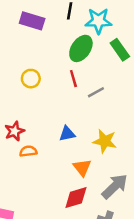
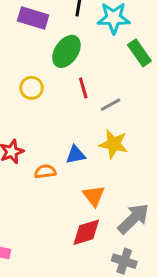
green ellipse: (81, 48) -> (66, 51), moved
yellow star: (105, 141) -> (114, 144), moved
orange semicircle: (28, 151) -> (45, 171), moved

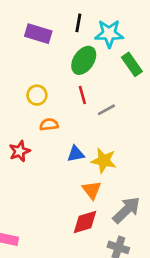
green ellipse: (66, 51) -> (84, 60), moved
yellow star: (114, 144) -> (104, 161), moved
orange semicircle: (45, 171) -> (49, 124), moved

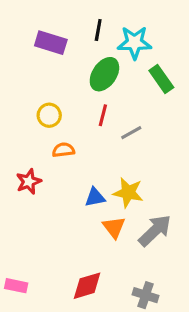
red line: (82, 95) -> (103, 115), turned 30
blue triangle: (76, 154) -> (95, 197), moved
gray arrow: (126, 210) -> (155, 230), moved
red diamond: (85, 222) -> (87, 286), moved

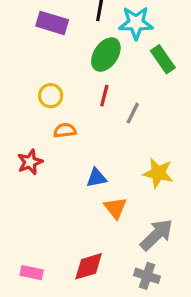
gray line: (131, 133) -> (133, 113), turned -35
yellow star: (128, 193) -> (158, 173), moved
gray arrow: (155, 230) -> (156, 235), moved
pink rectangle: (16, 286) -> (32, 273), moved

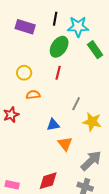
gray line: (133, 113) -> (76, 104), moved

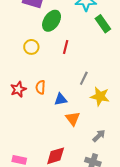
green ellipse: (59, 47) -> (52, 21), moved
orange semicircle: (33, 95) -> (40, 87), moved, turned -80
gray arrow: (91, 161) -> (99, 136), size x0.6

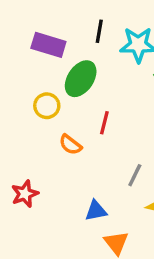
yellow circle: (31, 47) -> (47, 106), moved
orange semicircle: (40, 87) -> (70, 145), moved, turned -56

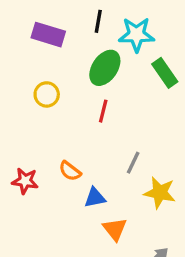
green ellipse: (81, 79) -> (105, 68), moved
orange semicircle: (70, 145) -> (70, 171), moved
red star: (25, 194) -> (25, 181), turned 30

